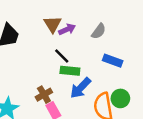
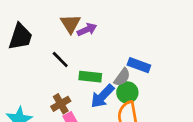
gray semicircle: (99, 31) -> (122, 77), moved
black line: (62, 56) -> (60, 60), moved
green circle: (120, 98) -> (127, 93), moved

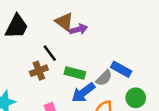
brown triangle: (70, 24) -> (64, 22), turned -30
green circle: (127, 93) -> (136, 98), moved
brown cross: (61, 104) -> (39, 71), moved

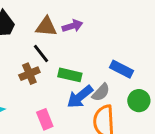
brown triangle: (64, 22) -> (46, 27), moved, turned -30
gray semicircle: (104, 78) -> (101, 92), moved

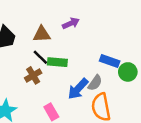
purple arrow: (72, 26) -> (71, 23), moved
green rectangle: (70, 75) -> (57, 62), moved
green circle: (139, 101) -> (128, 72), moved

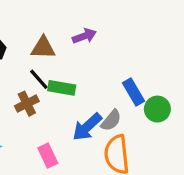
blue rectangle: (110, 61) -> (134, 92), turned 36

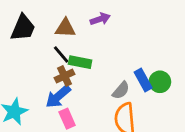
blue rectangle: (134, 92) -> (143, 80), moved
brown cross: (27, 104) -> (65, 76), moved
blue arrow: (87, 127) -> (58, 96), moved

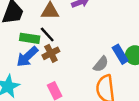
green rectangle: (80, 62) -> (30, 38), moved
blue arrow: (58, 96) -> (27, 57), moved

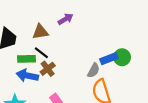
blue rectangle: (120, 54) -> (109, 59), turned -70
blue arrow: (27, 57) -> (27, 75), turned 65

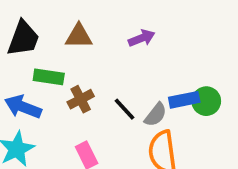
purple arrow: (66, 19) -> (142, 38), moved
black line: (41, 53) -> (124, 109), moved
blue arrow: (27, 75) -> (23, 107), moved

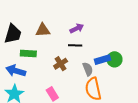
brown cross: (81, 99) -> (61, 64), moved
black line: (124, 109) -> (75, 45), moved, turned -40
gray semicircle: (156, 115) -> (88, 69), turned -56

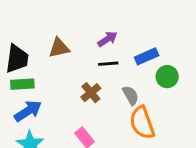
green rectangle: (28, 54) -> (22, 84), moved
blue rectangle: (103, 60) -> (147, 56), moved
blue arrow: (16, 71) -> (28, 111), turned 138

